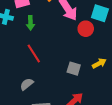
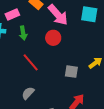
red circle: (86, 29) -> (53, 38), moved

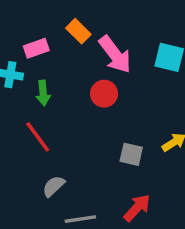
green arrow: (23, 33) -> (43, 93), moved
red line: (31, 62) -> (38, 137), moved

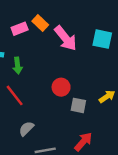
pink rectangle: (36, 48) -> (20, 29), moved
red circle: (104, 94) -> (61, 87), moved

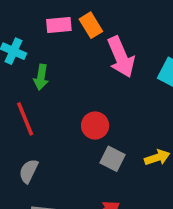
gray semicircle: (26, 129) -> (29, 171), turned -35

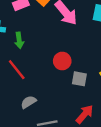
gray semicircle: (29, 171) -> (29, 102), turned 49

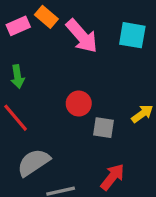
gray semicircle: (29, 102) -> (34, 162), size x1.5

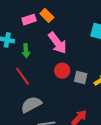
pink arrow: (82, 36) -> (57, 43), moved
gray square: (104, 128) -> (81, 77), moved

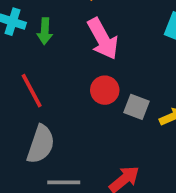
green arrow: (26, 51) -> (45, 31), moved
gray semicircle: (31, 105) -> (41, 144), turned 130

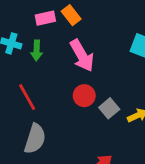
gray square: (137, 107) -> (109, 108), turned 30

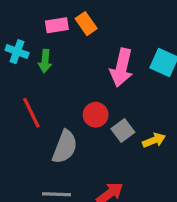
pink arrow: (82, 56) -> (122, 68), moved, turned 40
gray semicircle: (35, 139) -> (65, 147), moved

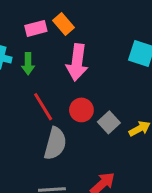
pink arrow: (122, 68) -> (77, 62), moved
red line: (31, 113) -> (43, 107), moved

